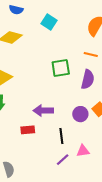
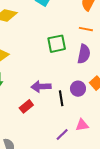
red rectangle: (28, 130) -> (26, 106), turned -32
black line: (61, 136) -> (61, 98), moved

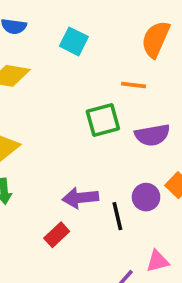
orange line: (86, 29) -> (134, 85), moved
purple semicircle: (84, 54) -> (152, 135), turned 72

